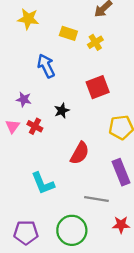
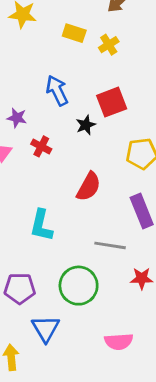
blue arrow: (46, 66) -> (57, 91), moved
black star: (62, 111) -> (86, 125), moved
red cross: (35, 126) -> (41, 146), moved
cyan L-shape: (43, 183) -> (41, 225), turned 35

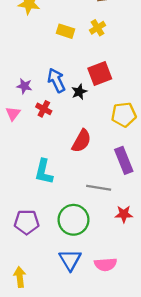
yellow rectangle: (74, 33) -> (65, 31), moved
blue arrow: (57, 91) -> (56, 80), moved
blue triangle: (46, 329) -> (70, 260), moved

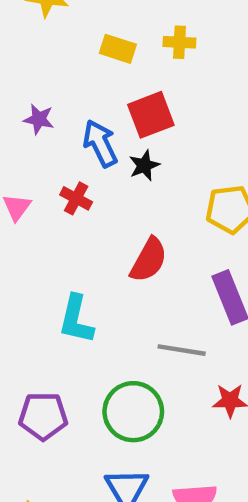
yellow cross: (97, 28) -> (179, 42), turned 35
red square: (100, 73) -> (151, 115), moved
purple star: (24, 86) -> (39, 119), moved

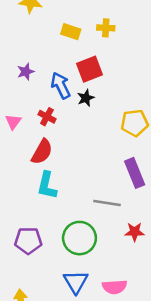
purple star: (39, 119) -> (26, 72), turned -30
red semicircle: (149, 260) -> (42, 152), moved

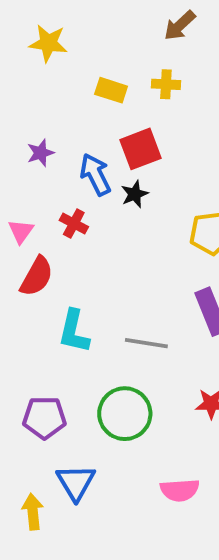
red semicircle: (42, 152) -> (37, 276), moved
gray line: (107, 203) -> (146, 343), moved
blue triangle: (76, 282) -> (76, 482), moved

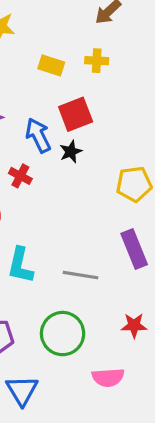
pink semicircle: (180, 490) -> (108, 377), moved

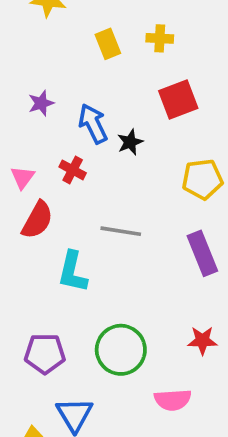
yellow rectangle: (51, 65) -> (108, 44), turned 50
red square: (76, 114) -> (178, 100), moved
gray line: (80, 275) -> (121, 231), moved

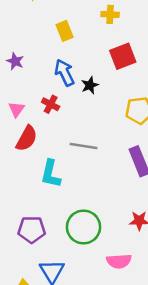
yellow rectangle: (108, 44) -> (65, 31), moved
purple star: (41, 103) -> (15, 61), moved, turned -30

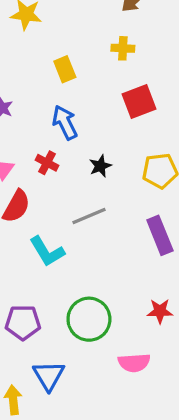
black star: (90, 85) -> (100, 166), moved
gray line: (84, 146) -> (89, 216), turned -32
cyan L-shape: (51, 174) -> (47, 251), turned -44

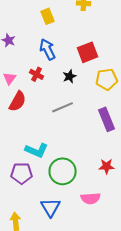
red square: (139, 101) -> (88, 52), moved
cyan L-shape: (47, 251) -> (37, 150), moved, turned -35
blue triangle: (49, 376) -> (51, 207), moved

